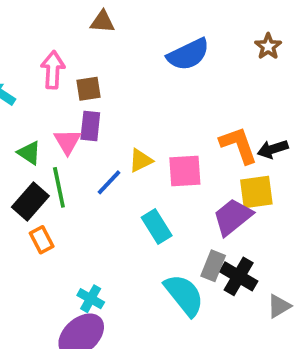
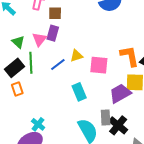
gray rectangle: (213, 266) -> (106, 118), turned -35

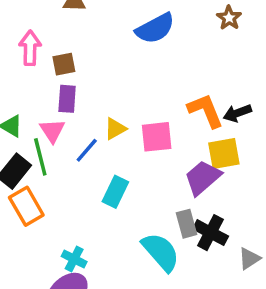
pink triangle: (39, 39) -> (52, 131), moved
orange rectangle: (17, 89) -> (26, 206), size x1.5
cyan rectangle: (79, 92) -> (115, 192), moved, turned 60

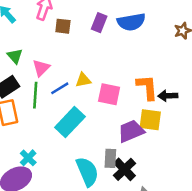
purple rectangle: (67, 99) -> (99, 23), moved
green line: (40, 157) -> (35, 95), moved
cyan rectangle: (115, 192) -> (70, 122), size x1.4

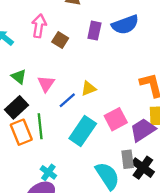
brown square: (63, 26) -> (60, 40), turned 35
pink square: (109, 94) -> (116, 119), moved, turned -30
green line: (35, 95) -> (40, 126), moved

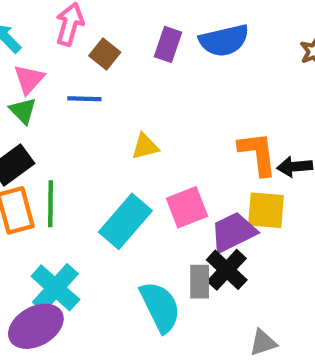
pink triangle: (46, 84) -> (29, 79), moved
blue line: (67, 100) -> (84, 99), moved, turned 36
black cross: (143, 168) -> (227, 270), moved
cyan cross: (48, 172) -> (55, 288), size x1.6

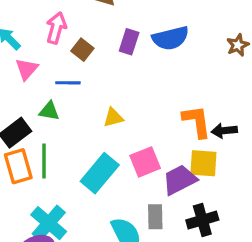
green triangle: (23, 111) -> (49, 111), moved, turned -35
black cross: (227, 270) -> (202, 220), moved, turned 32

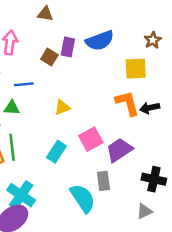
brown square: (82, 50) -> (49, 57), moved
yellow square: (203, 163) -> (136, 69), moved
cyan rectangle: (100, 173) -> (56, 152), size x0.7
black cross: (202, 220) -> (154, 179), moved, turned 35

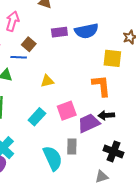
purple rectangle: (68, 47) -> (59, 32), turned 63
brown square: (49, 57) -> (29, 44), moved
black arrow: (150, 108) -> (106, 115), moved

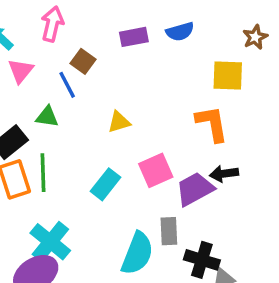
blue semicircle: (86, 31) -> (180, 32), size x0.7
blue line: (19, 57) -> (67, 85), turned 63
black cross: (113, 151) -> (202, 260), moved
cyan semicircle: (53, 158) -> (137, 253), turned 50

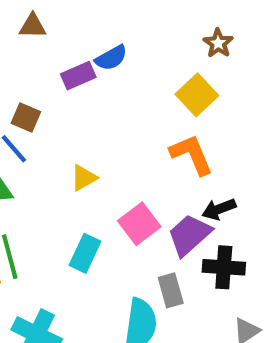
blue semicircle: (180, 32) -> (111, 58), moved
yellow square: (228, 76) -> (197, 95), turned -32
black cross: (202, 260) -> (224, 267), moved

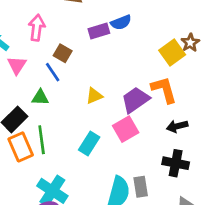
brown star: (218, 43) -> (190, 43), moved
purple trapezoid: (189, 235) -> (135, 100), moved
gray rectangle: (171, 290) -> (141, 187), moved

